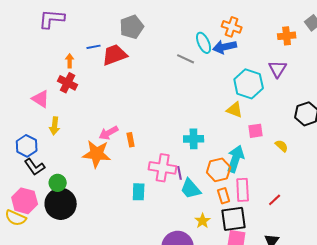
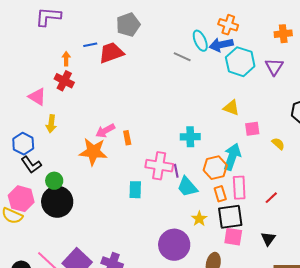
cyan hexagon: (249, 84) -> (240, 62), moved

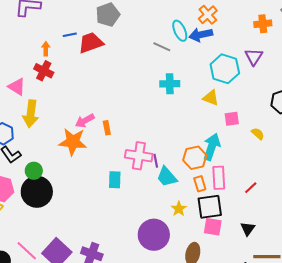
orange cross: (228, 25) -> (208, 15), turned 30
cyan hexagon: (240, 62) -> (225, 69), moved
yellow arrow: (51, 124) -> (31, 114), size x1.5
cyan cross: (190, 137) -> (170, 84), moved

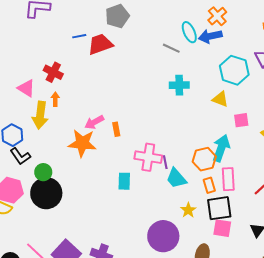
orange arrow: (46, 49) -> (55, 99), moved

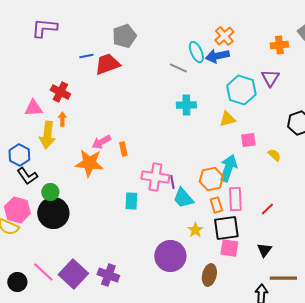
pink triangle: (26, 88) -> (33, 108), turned -36
yellow triangle: (220, 99) -> (227, 119), turned -36

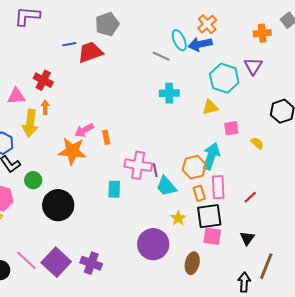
black circle: (53, 213) -> (58, 205), moved
brown line: (283, 278) -> (266, 266), turned -68

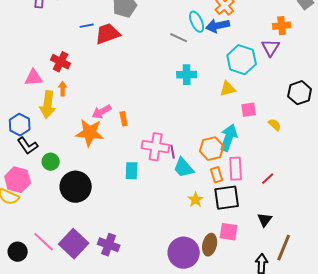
orange cross: (262, 33) -> (282, 26), moved
pink square: (212, 236) -> (229, 232), moved
purple circle: (153, 244) -> (184, 253), moved

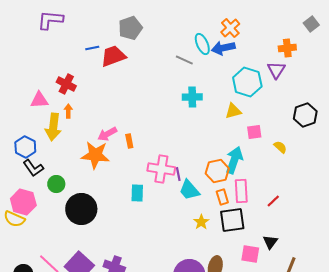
pink square: (229, 232) -> (250, 254), moved

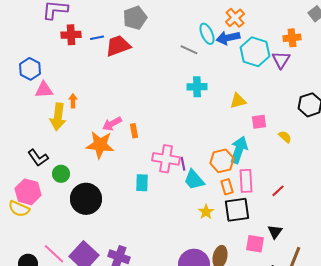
cyan hexagon: (247, 82) -> (255, 52), moved
red cross: (66, 84) -> (71, 35), moved, turned -30
blue hexagon: (25, 147) -> (30, 69), moved

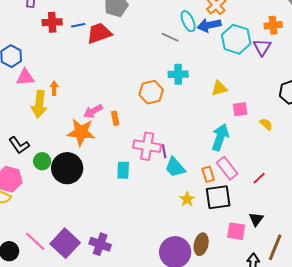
orange hexagon: (222, 161) -> (151, 92), moved
pink rectangle: (246, 181) -> (227, 168), turned -35
black circle: (86, 199) -> (67, 168), moved

